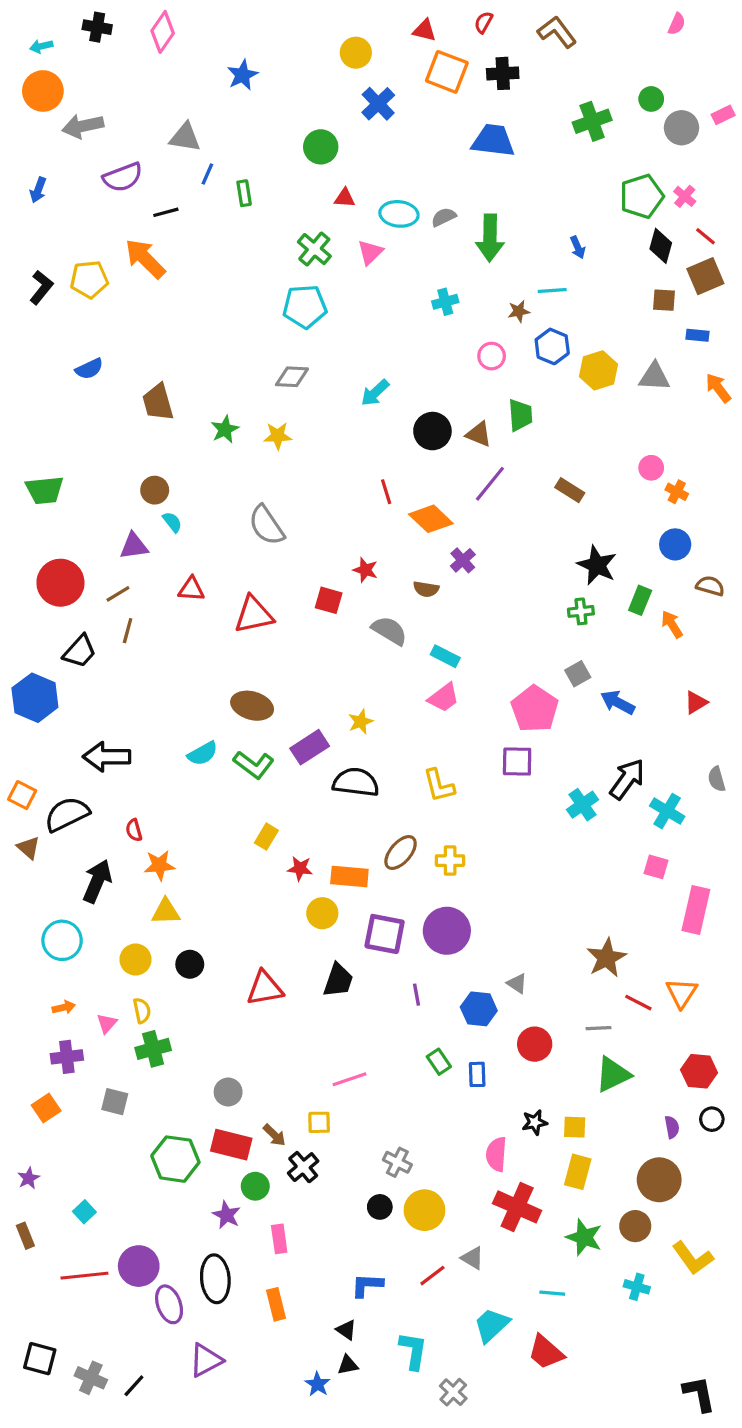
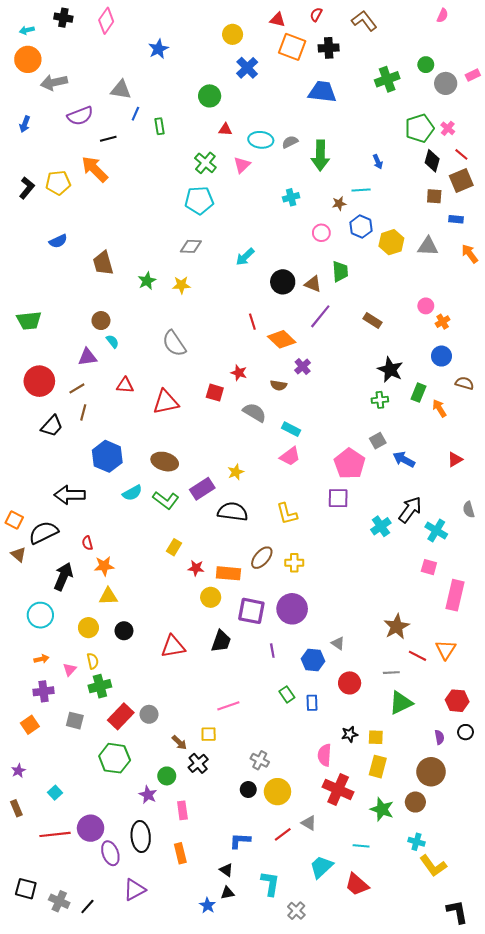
orange cross: (677, 492) -> (443, 322), turned 32
blue hexagon: (35, 698) -> (107, 456), moved
red rectangle: (231, 1145) -> (121, 716), moved, turned -60
yellow L-shape: (693, 1258) -> (433, 866), moved

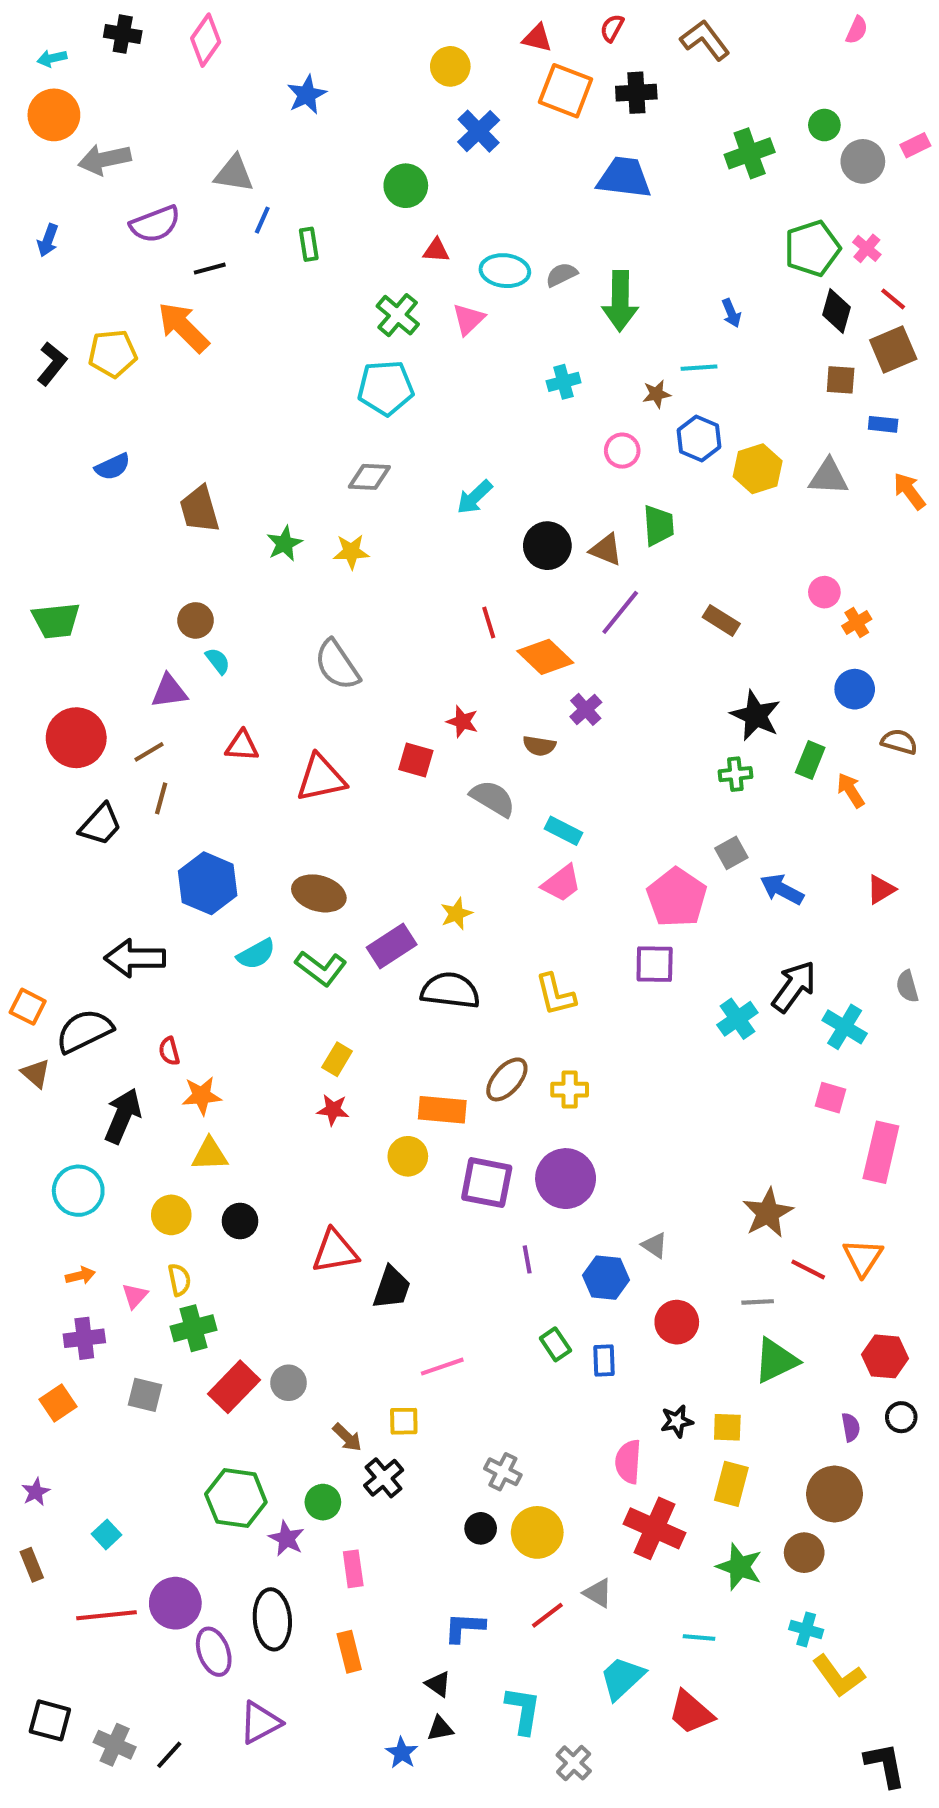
red star: (196, 568) -> (333, 1110), moved
black trapezoid: (221, 641) -> (392, 1288), moved
green hexagon: (115, 758) -> (236, 1498), moved

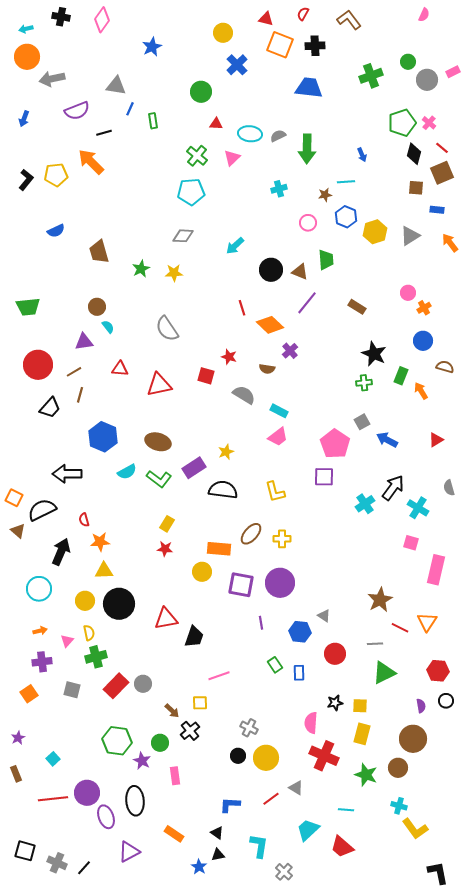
gray triangle: (828, 477) -> (410, 236), turned -35
black circle: (240, 1221) -> (119, 604), size x1.8
orange rectangle: (349, 1652) -> (174, 834), moved, turned -42

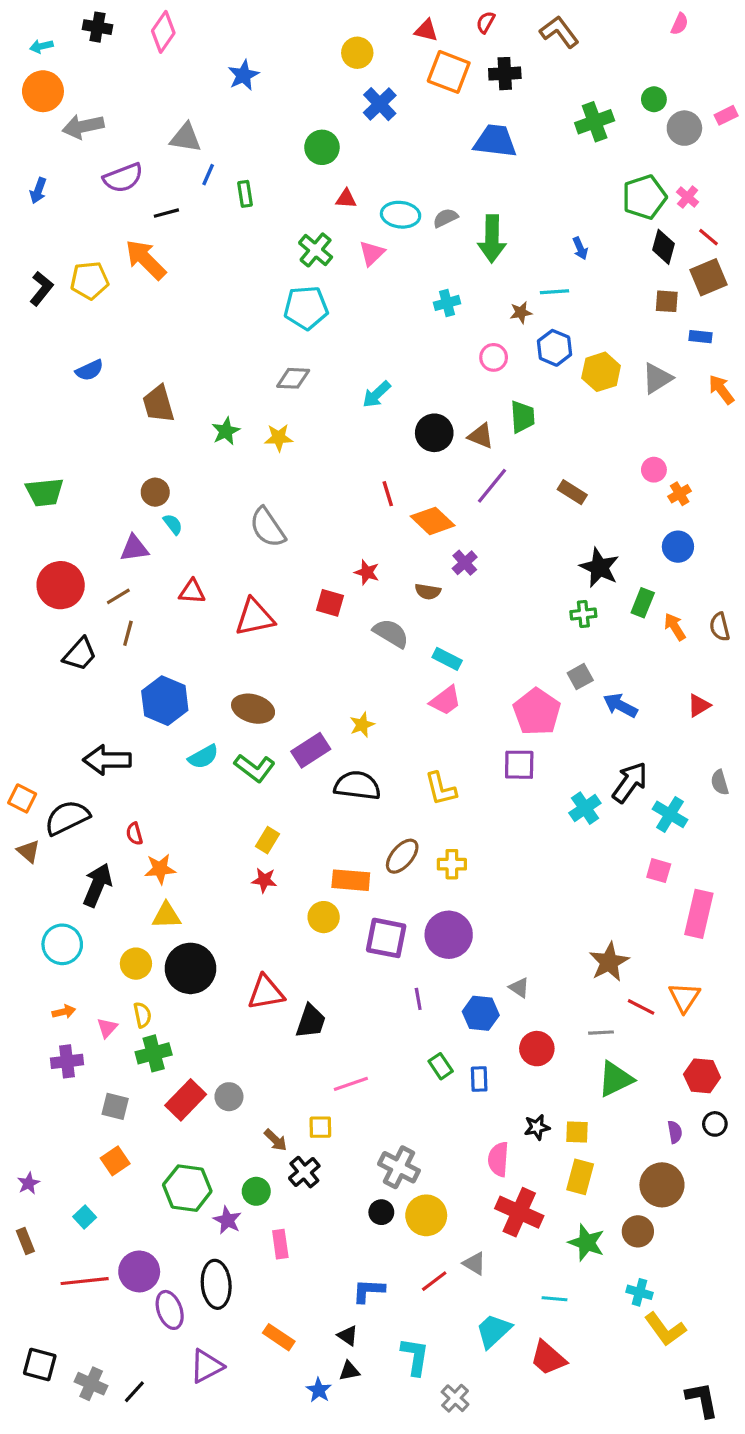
brown semicircle: (445, 367) -> (720, 627), moved, turned -120
orange square: (29, 694) -> (115, 1161), moved
gray cross: (249, 728) -> (399, 1167), size x1.4

